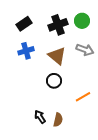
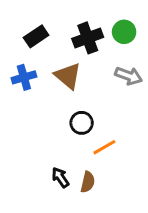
blue cross: (26, 51) -> (24, 77), moved
brown triangle: (57, 56) -> (68, 76), moved
orange line: (83, 97) -> (104, 147), moved

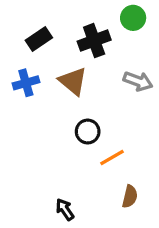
green circle: (124, 32) -> (133, 18), moved
black arrow: (60, 177) -> (65, 209), moved
brown semicircle: (88, 182) -> (130, 196), moved

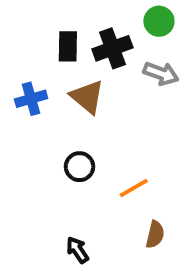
black rectangle: (39, 39) -> (68, 46), moved, turned -55
gray arrow: (138, 81) -> (161, 74), moved
black circle: (88, 132) -> (79, 167), moved

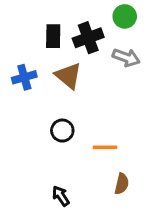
orange line: (134, 188) -> (105, 147), turned 30

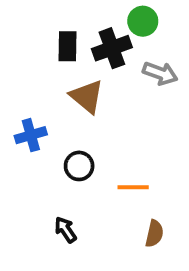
green circle: (125, 16) -> (143, 21), moved
blue cross: (24, 77) -> (31, 135), moved
black arrow: (61, 196) -> (66, 230), moved

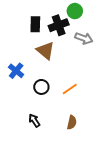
blue cross: (31, 135) -> (16, 71), turned -35
orange line: (133, 187) -> (70, 89), moved, turned -35
brown semicircle: (154, 234) -> (72, 122), moved

